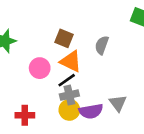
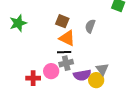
pink circle: (40, 68) -> (51, 71), moved
black line: (67, 80) -> (64, 52), turned 32
yellow circle: (69, 110) -> (96, 80), moved

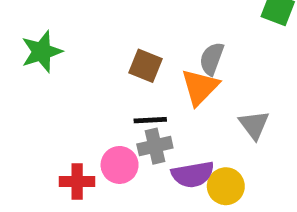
brown square: (62, 21) -> (146, 66), moved
orange triangle: (67, 38) -> (200, 87), moved, turned 48
gray triangle: (102, 69) -> (254, 125), moved

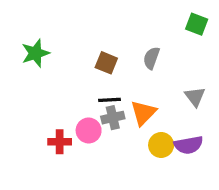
orange triangle: (200, 87) -> (143, 113), moved
gray triangle: (254, 125) -> (195, 97), moved
purple semicircle: (193, 174) -> (188, 145), moved

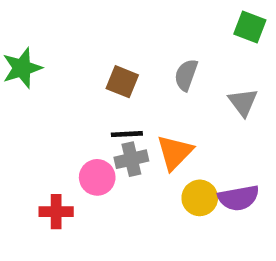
gray triangle: (195, 97) -> (243, 102), moved
red cross: (60, 142) -> (56, 212), moved

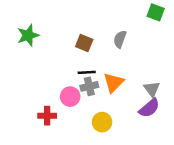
gray triangle: (243, 102) -> (152, 89), moved
yellow circle: (200, 198) -> (102, 122), moved
purple semicircle: (238, 198) -> (149, 108), turned -30

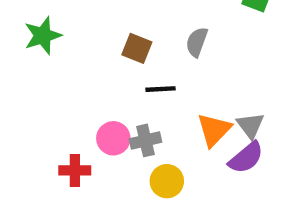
black line: (87, 72) -> (160, 89), moved
orange triangle: (114, 83) -> (214, 130), moved
gray cross: (89, 86) -> (145, 140), moved

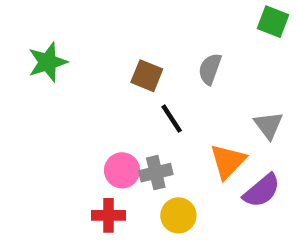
black line: (160, 89) -> (172, 119), turned 60
gray triangle: (250, 125) -> (269, 125), moved
red cross: (75, 170) -> (108, 215), moved

